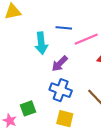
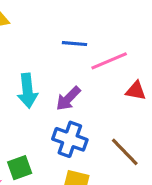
cyan arrow: (41, 43) -> (27, 91), moved

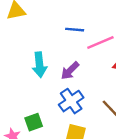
blue cross: (70, 139) -> (71, 101), turned 35

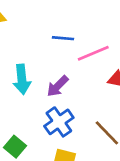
green square: (34, 122) -> (15, 147), turned -30

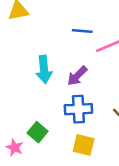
blue cross: (59, 122) -> (78, 109), turned 32

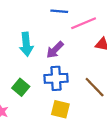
green square: (38, 132) -> (21, 87), moved

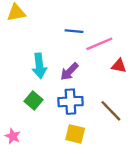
green square: (21, 87) -> (34, 100), moved

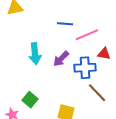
green square: (34, 100) -> (30, 100), moved
blue cross: (70, 102) -> (85, 68), moved

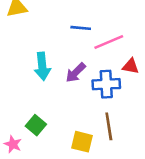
brown line: (97, 93) -> (109, 126), moved, turned 35

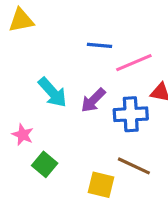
cyan arrow: (42, 66) -> (52, 92), turned -36
brown line: (109, 126) -> (134, 166), turned -56
pink star: (13, 144) -> (23, 135), moved

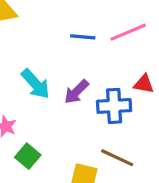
pink line: (134, 63) -> (128, 32), moved

